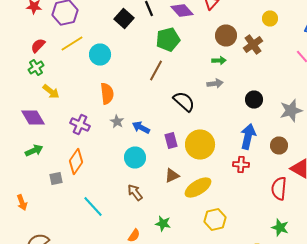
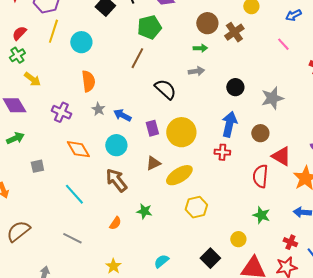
yellow line: (72, 44) -> (53, 31), turned -40
orange diamond: (76, 162) -> (78, 149), moved, turned -65
brown arrow: (135, 192) -> (116, 180), size x1.4

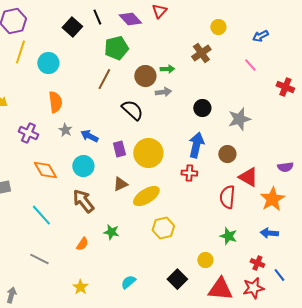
brown circle: (207, 23) -> (145, 76), moved

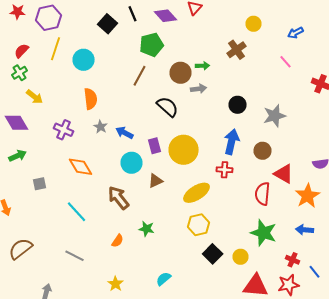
cyan circle: (83, 166) -> (132, 163), moved
yellow ellipse: (146, 196) -> (196, 193), moved
green star: (228, 236) -> (264, 233), size x1.5
black square: (177, 279) -> (212, 254), moved

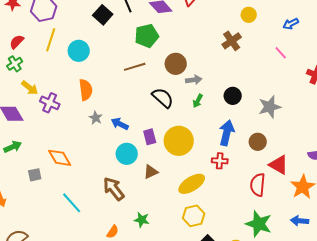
green arrow: (202, 66) -> (198, 101), moved, turned 120
brown line: (140, 76) -> (135, 67), turned 45
purple cross: (64, 130) -> (50, 103), moved
orange diamond: (80, 167) -> (60, 158), moved

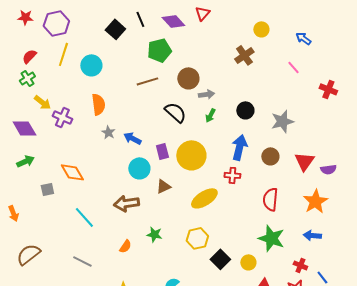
blue arrow: (291, 24) -> (303, 38), turned 63
red triangle: (279, 165) -> (304, 161), moved, turned 35
brown arrow: (114, 189) -> (126, 203), turned -60
yellow hexagon: (194, 216) -> (197, 238), moved

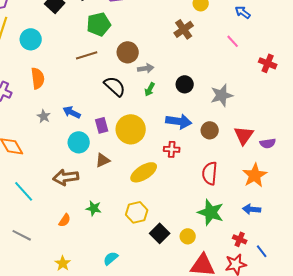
gray star: (108, 132) -> (44, 116), moved
blue arrow: (239, 147) -> (179, 121), turned 85

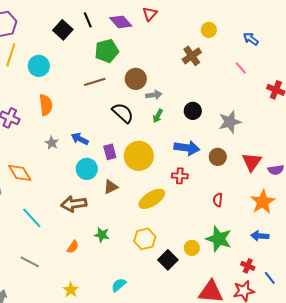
red semicircle: (210, 173) -> (218, 200), size x0.6
yellow circle: (188, 236) -> (192, 248), moved

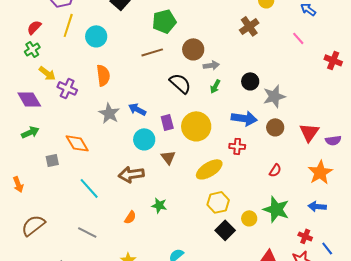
gray star: (230, 122) -> (274, 96), moved
gray star: (52, 143) -> (109, 113), size x1.5
brown triangle: (111, 187) -> (168, 157), turned -42
red semicircle: (218, 200) -> (275, 170), turned -152
yellow hexagon: (145, 239) -> (218, 202), moved

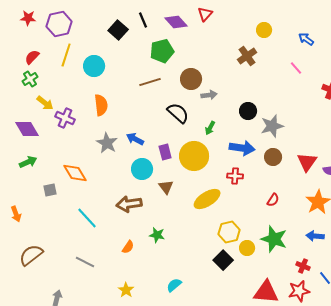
green arrow: (215, 86) -> (210, 128), moved
yellow hexagon: (218, 202) -> (229, 232), moved

